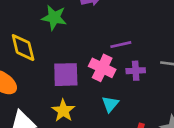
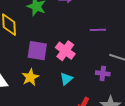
purple line: (121, 45) -> (98, 30), moved
purple cross: (136, 71) -> (103, 73), moved

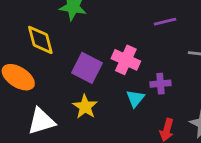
purple square: (37, 51) -> (87, 68), turned 30
purple cross: (103, 73) -> (160, 84), moved

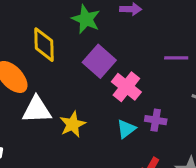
purple square: (87, 68) -> (99, 61), moved
white triangle: (41, 121) -> (37, 110), moved

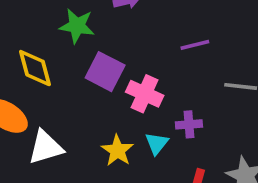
yellow star: (73, 124) -> (117, 150), moved

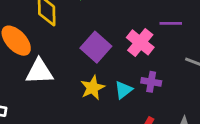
purple square: (105, 72) -> (96, 47), moved
pink cross: (145, 94) -> (140, 42), moved

